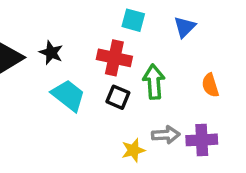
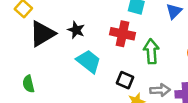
black square: (118, 97) -> (125, 80), moved

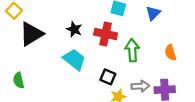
black star: (76, 30) -> (74, 29), moved

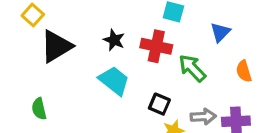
blue triangle: (153, 13) -> (220, 32), moved
green arrow: (132, 50) -> (192, 68), turned -40

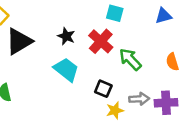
blue triangle: (220, 32) -> (163, 16), moved, turned 30
red cross: (156, 46) -> (101, 41), turned 30

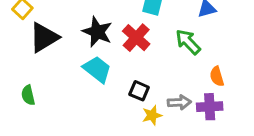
black star: (66, 36) -> (97, 32), size x1.5
green arrow: (130, 59) -> (188, 42), moved
orange semicircle: (172, 62) -> (217, 76), moved

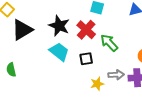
green arrow: (188, 42) -> (109, 43), moved
black square: (139, 91) -> (86, 59), moved, turned -32

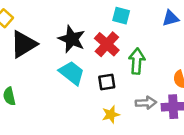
green arrow: (109, 43) -> (137, 61), turned 48
yellow star: (97, 84) -> (111, 114), moved

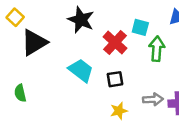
cyan square: (121, 16) -> (140, 27), moved
black star: (72, 39) -> (81, 20), moved
green arrow: (137, 61) -> (157, 49), moved

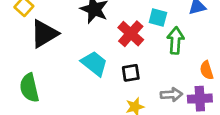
green semicircle: (20, 93) -> (29, 88), size x1.5

